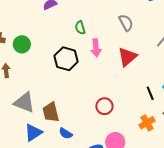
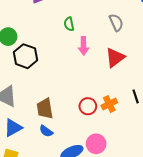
black hexagon: (66, 59) -> (26, 56), moved
brown trapezoid: (51, 112) -> (45, 109), moved
orange cross: (147, 123) -> (109, 104), moved

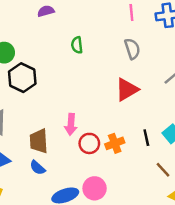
pink arrow: (84, 46) -> (71, 124), moved

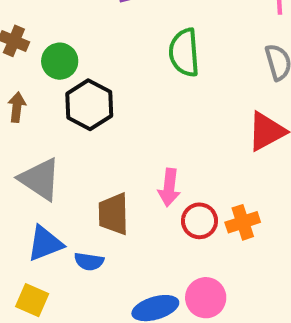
green semicircle: (77, 45) -> (184, 53), size x1.6
blue semicircle: (38, 168) -> (89, 261), moved, turned -35

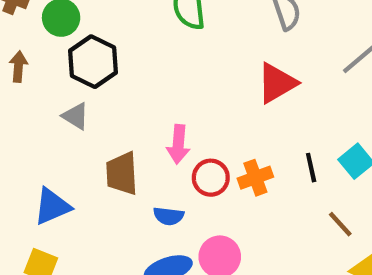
gray triangle: (40, 179) -> (76, 116), moved, size x0.6
blue semicircle: (89, 261) -> (169, 216), moved

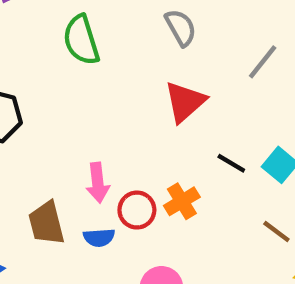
black line: (311, 168) -> (231, 163), moved, turned -36
blue semicircle: (169, 216) -> (99, 238), moved

